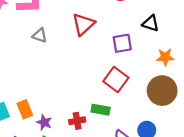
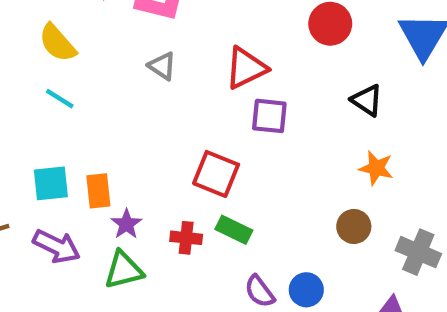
purple square: (122, 43) -> (269, 116), moved
red square: (116, 80) -> (216, 174), moved, turned -30
brown circle: (162, 91) -> (354, 226), size x0.6

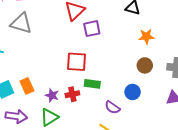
gray triangle: (162, 66) -> (21, 23), moved, size x1.6
purple star: (126, 224) -> (52, 95), moved
blue circle: (306, 290) -> (133, 92), moved

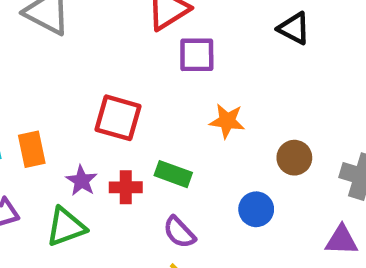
orange star: (146, 36) -> (227, 121), moved
red square: (77, 62) -> (118, 118), moved
purple semicircle: (112, 107) -> (179, 232), moved

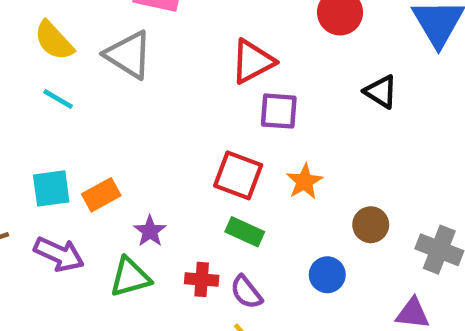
red square: (118, 118) -> (238, 175), moved
orange star: (227, 121) -> (304, 182), turned 30
orange rectangle: (32, 149) -> (101, 195), turned 69
red cross: (126, 187) -> (202, 279), moved

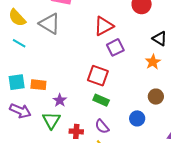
purple square: (279, 111) -> (115, 47), turned -30
orange star: (304, 182) -> (153, 62), moved
orange rectangle: (101, 195) -> (38, 85), turned 35
green triangle: (130, 277) -> (51, 120), turned -42
red cross: (202, 279) -> (76, 131), moved

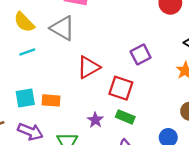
red triangle: (104, 26) -> (88, 67), moved
cyan line: (19, 43) -> (27, 52), turned -48
purple star: (60, 100) -> (95, 120), moved

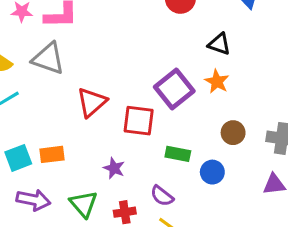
purple square: (141, 54) -> (174, 89), moved, size x1.4
green rectangle: (125, 117) -> (178, 154), moved

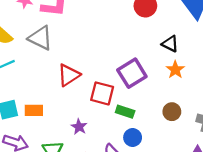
orange star: (217, 81) -> (175, 70), moved
green rectangle: (178, 154) -> (125, 112), moved
blue circle: (212, 172) -> (133, 138), moved

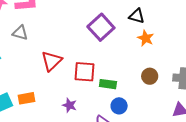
gray triangle: (40, 38) -> (20, 33), size x0.7
purple square: (132, 73) -> (101, 27), moved

